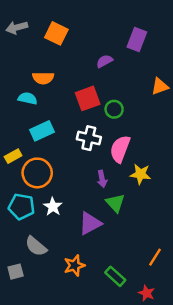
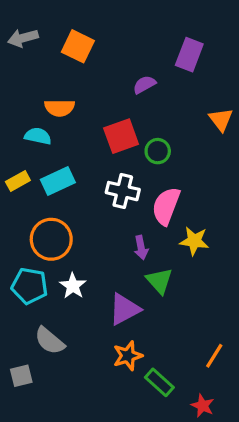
orange triangle: (160, 86) -> (221, 119), turned -48
yellow rectangle: (13, 156) -> (18, 181), moved
orange star: (74, 265) -> (128, 356), moved

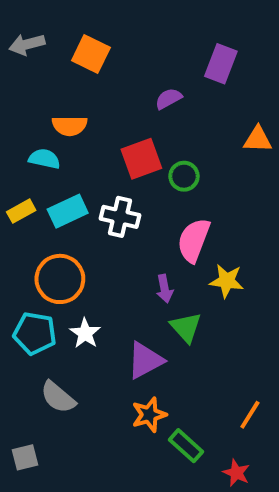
orange triangle: (221, 119) -> (258, 139), turned -50
white cross: (123, 191) -> (120, 217), moved
gray square: (21, 376) -> (25, 457), moved

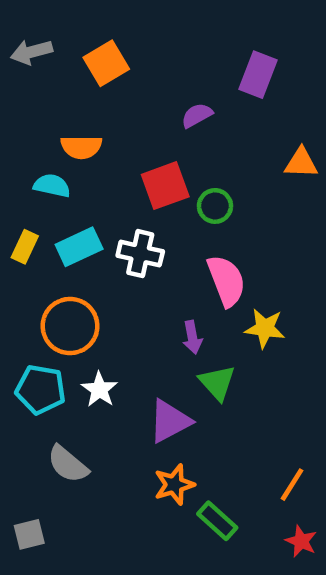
orange square: (91, 54) -> (106, 63), turned 33
yellow rectangle: (21, 211) -> (25, 247), turned -36
pink semicircle: (194, 240) -> (226, 281), turned 138
red star: (236, 473) -> (301, 541), moved

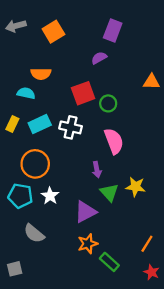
purple rectangle: (258, 75) -> (113, 30), moved
yellow star: (265, 328) -> (136, 187), moved

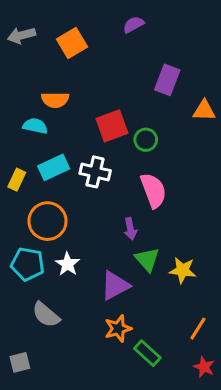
purple rectangle: (113, 30) -> (167, 80), moved
purple semicircle: (99, 58) -> (133, 25), moved
yellow rectangle: (12, 124) -> (17, 180), moved
yellow star: (136, 187) -> (183, 270), moved

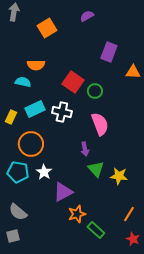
gray arrow: (21, 35) -> (14, 12), moved, turned 114
red square: (112, 126) -> (73, 82), turned -35
purple triangle: (115, 286) -> (63, 192), moved
gray semicircle: (46, 315) -> (18, 212), moved

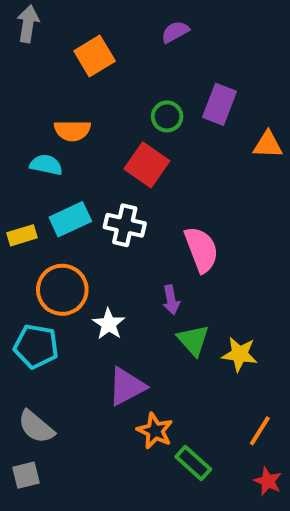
green circle: (95, 91) -> (167, 116), moved
yellow rectangle: (11, 117) -> (22, 235), turned 48
white star: (44, 172) -> (109, 324), moved
orange star: (77, 214) -> (155, 431), turned -30

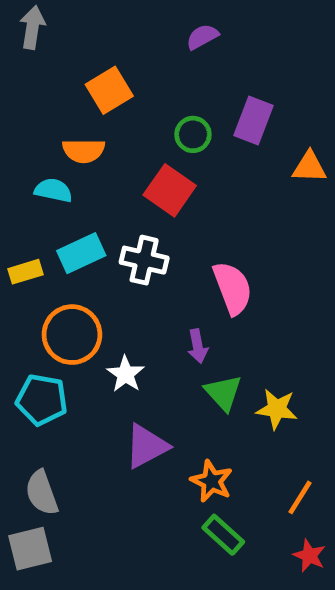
orange square: (95, 56) -> (109, 90), moved
gray semicircle: (36, 427) -> (42, 493), turned 30
orange star: (155, 431) -> (212, 481), moved
gray square: (26, 475) -> (30, 549), size x1.4

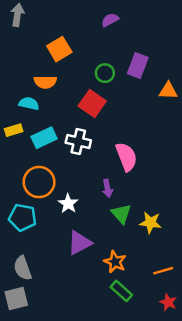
yellow rectangle: (25, 272) -> (14, 130), moved
orange line: (300, 497) -> (163, 271), turned 42

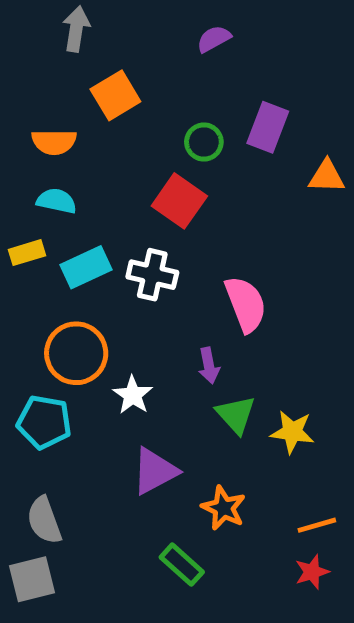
gray arrow: (17, 15) -> (76, 29), moved
orange semicircle: (45, 82) -> (54, 142), moved
green rectangle: (121, 291) -> (182, 565), moved
red star: (168, 302) -> (312, 572), moved, turned 30

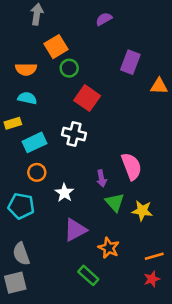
green circle: (204, 142) -> (69, 68), moved
cyan rectangle: (86, 267) -> (34, 142), moved
pink semicircle: (246, 304) -> (131, 166), moved
orange circle: (76, 353) -> (37, 172), size x0.6

